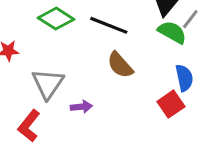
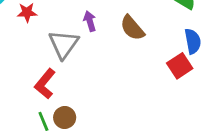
purple arrow: (81, 107) -> (90, 21), moved, turned -102

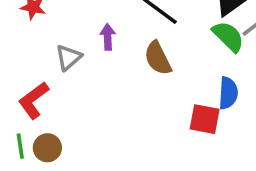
gray triangle: (64, 44) -> (68, 57), size x0.7
red square: (180, 66) -> (205, 119), turned 30

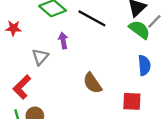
brown semicircle: (158, 58) -> (92, 83), moved
red square: (205, 119) -> (132, 101), moved

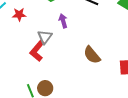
red L-shape: (22, 87) -> (37, 51), moved

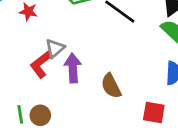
purple arrow: (63, 21) -> (73, 68), moved, size x1.5

